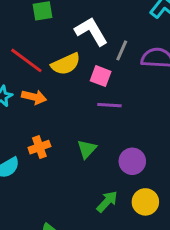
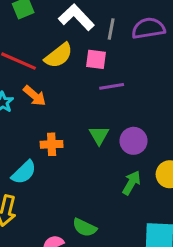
orange arrow: (34, 97) -> (35, 96), turned 40
orange cross: (39, 147) -> (52, 144), turned 30
purple circle: (132, 161) -> (134, 141), moved

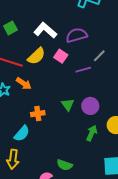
purple semicircle: (148, 28) -> (77, 35), moved
gray line: (111, 29) -> (99, 56), moved, turned 40
pink square: (96, 59) -> (61, 56), turned 32
purple line: (112, 86) -> (83, 70), moved

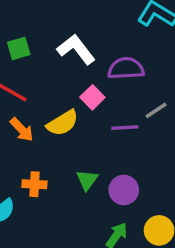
green square: (10, 28) -> (19, 48), moved
yellow semicircle: (36, 56) -> (63, 123), moved

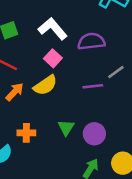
pink square: (92, 97) -> (53, 58), moved
orange arrow: (22, 130) -> (15, 92), turned -90

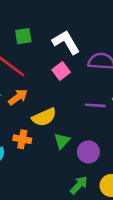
yellow semicircle: (45, 85) -> (44, 117), moved

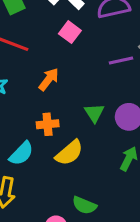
orange arrow: (18, 97) -> (49, 79), moved
yellow semicircle: (44, 117) -> (69, 153), moved

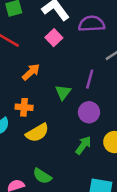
purple line: (121, 60) -> (90, 79), moved, turned -72
green triangle: (94, 113) -> (63, 92), moved

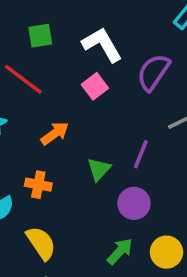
purple semicircle: (92, 24) -> (153, 72), turned -60
yellow semicircle: (37, 133) -> (41, 243), moved, turned -100

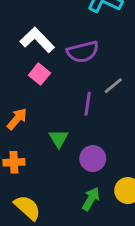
purple semicircle: (153, 72) -> (83, 52), turned -124
purple line: (141, 154) -> (88, 104), moved

